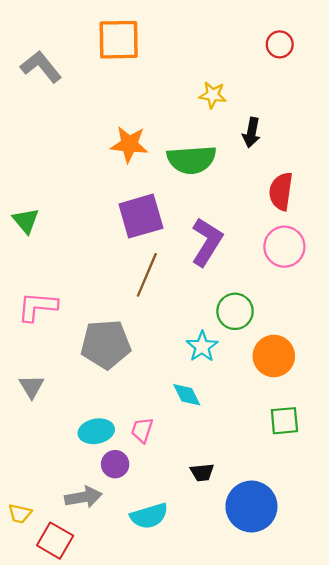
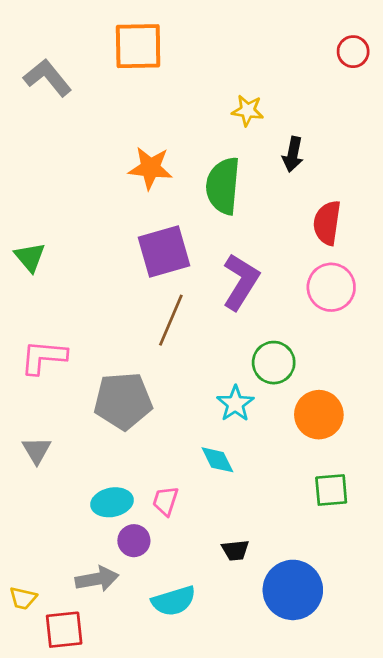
red circle: (280, 44) -> (353, 52), moved
green semicircle: (192, 160) -> (223, 186), turned 99
red square: (55, 541) -> (64, 630), turned -36

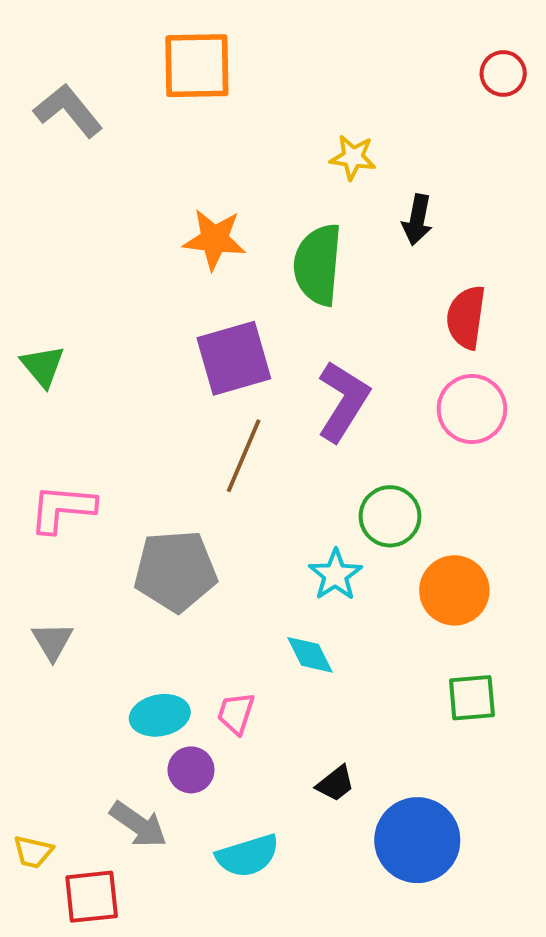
black trapezoid: (235, 550) -> (335, 784), turned -32
gray arrow: (97, 579) -> (138, 825), turned 45

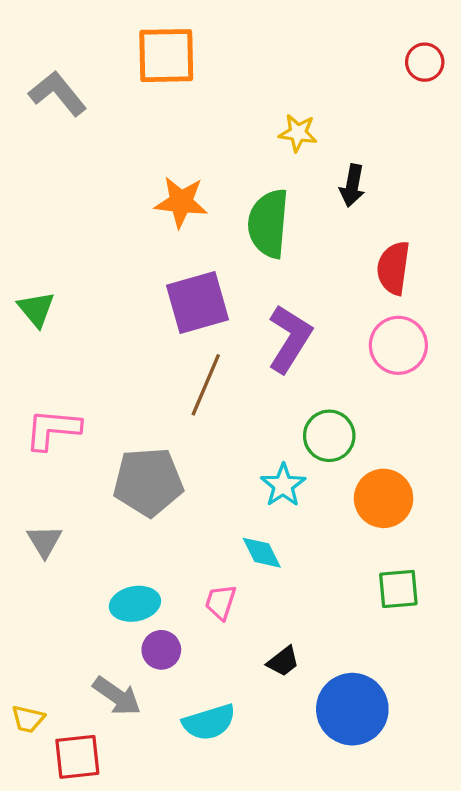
pink trapezoid: (236, 713) -> (221, 602), moved

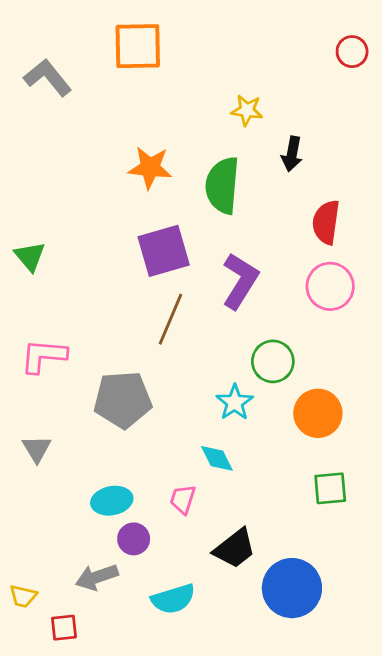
black trapezoid: (283, 661) -> (235, 548), size x1.6
gray arrow: (117, 696) -> (97, 577), turned 126
red square: (77, 757) -> (64, 628), size x0.7

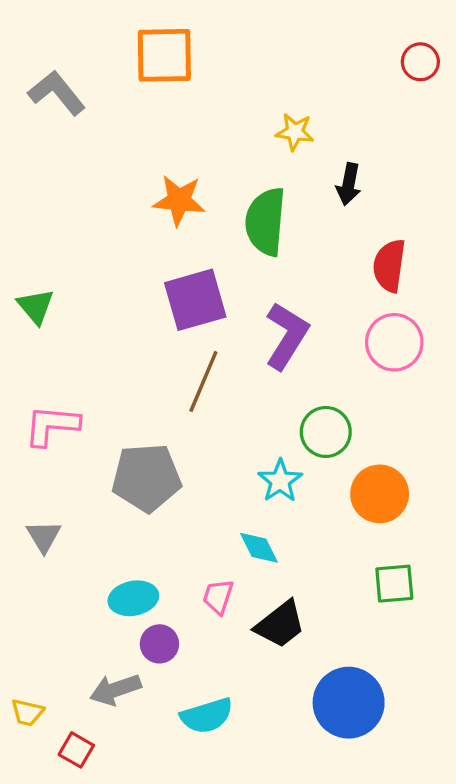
black trapezoid: (235, 548) -> (280, 624), moved
red square: (64, 628) -> (76, 750), turned 36

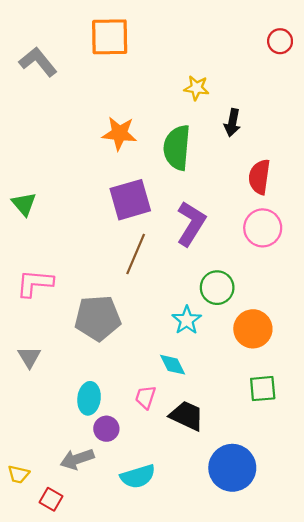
cyan ellipse: (133, 598) -> (89, 398), turned -72
black trapezoid: (280, 624) -> (187, 416), turned -117

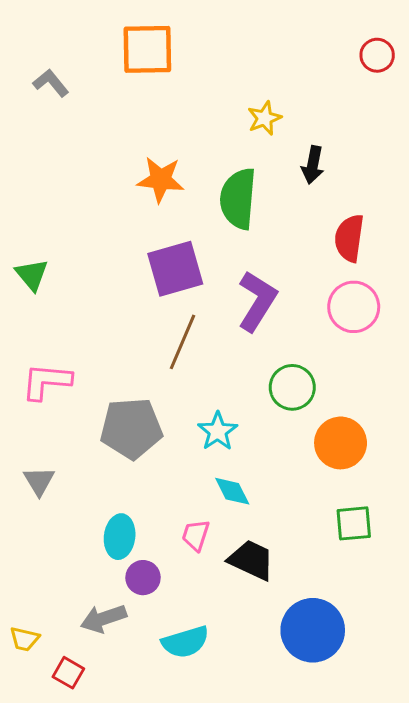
gray L-shape: (38, 62) -> (51, 83), size x0.7
yellow star: (196, 88) -> (264, 118), turned -30
cyan star: (187, 320) -> (218, 431), moved

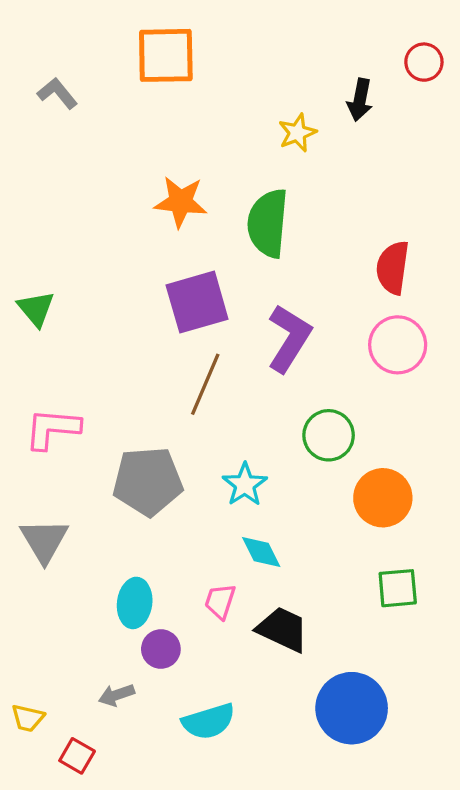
black arrow: (313, 165) -> (360, 100), moved
gray triangle: (39, 481) -> (44, 541), size x1.4
gray arrow: (103, 619) -> (117, 695), size x0.7

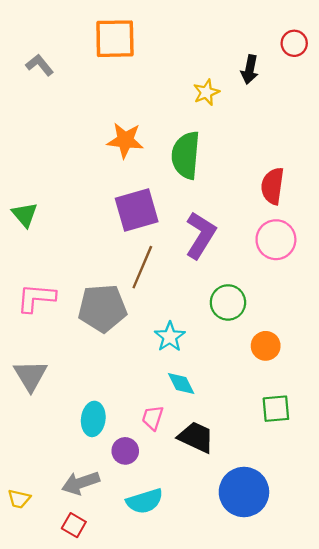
gray pentagon: (148, 481) -> (102, 308), moved
orange circle: (383, 498) -> (266, 346), size x0.7
purple circle: (161, 649) -> (125, 451), moved
gray arrow: (117, 695) -> (81, 483), size x1.5
red square: (77, 756) -> (74, 525), moved

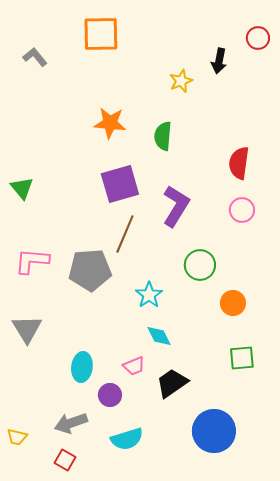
green semicircle: (186, 155) -> (163, 136), size x0.7
pink circle: (276, 240) -> (242, 210), size x0.7
pink trapezoid: (153, 418) -> (134, 366), turned -130
black trapezoid: (196, 437) -> (172, 383), turned -60

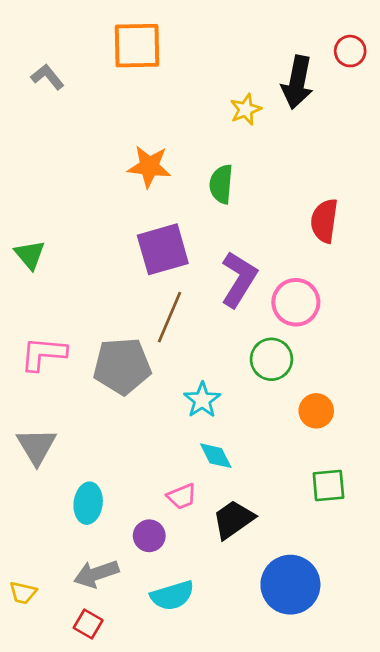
black arrow: (219, 61) -> (297, 82), size x1.5
pink circle: (242, 210) -> (296, 302), moved, size x1.4
cyan ellipse: (82, 367) -> (88, 503), moved

